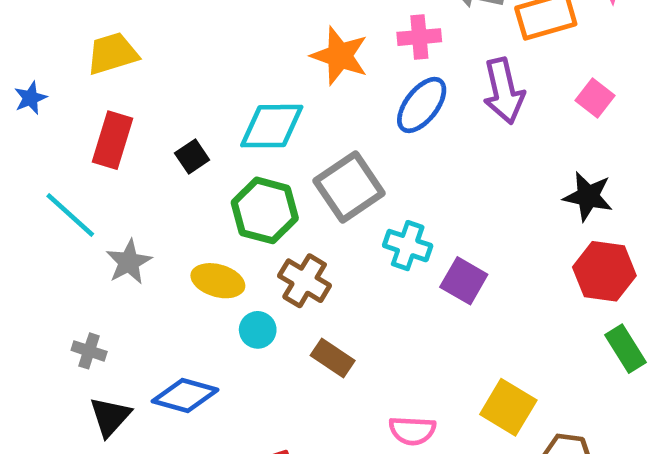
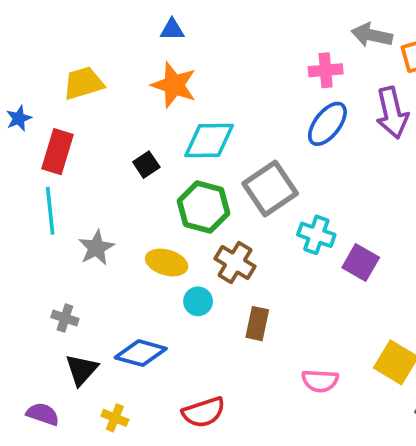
orange star: (340, 56) -> (174, 85), moved
red rectangle: (112, 140) -> (58, 152), moved
cyan line: (70, 215) -> (50, 211), turned 42
brown rectangle: (333, 358) -> (257, 324), turned 68

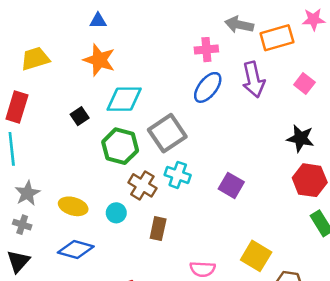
cyan cross: (316, 235) -> (178, 175), moved
gray star: (96, 248) -> (27, 193), moved
yellow ellipse: (167, 263) -> (73, 206), moved
black triangle: (82, 370) -> (18, 261), moved

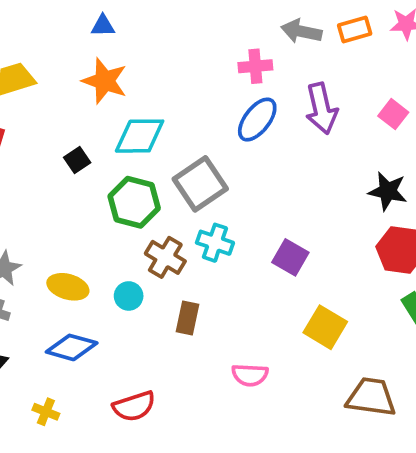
orange rectangle: (277, 38) -> (355, 29), moved, size x0.7
yellow square: (256, 256) -> (325, 327), moved

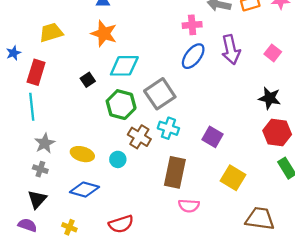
brown rectangle: (187, 318) -> (175, 172), moved, size x1.6

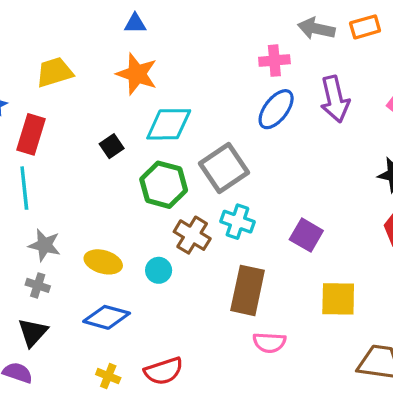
gray star: (45, 143) -> (44, 245), turned -30
yellow square: (233, 178) -> (338, 299), turned -30
yellow cross: (69, 227) -> (108, 376), moved

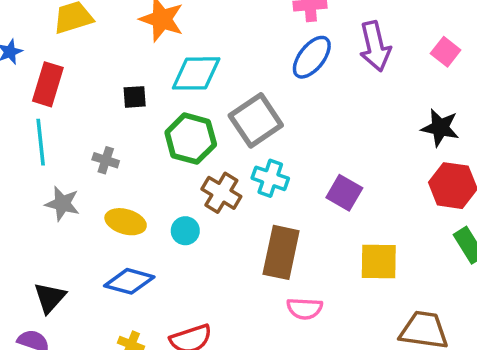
black square: (112, 146) -> (135, 97), turned 30
gray cross: (38, 285) -> (106, 160), moved

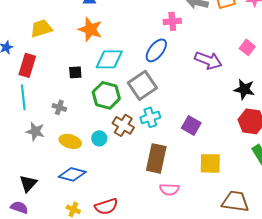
purple arrow: (375, 46) -> (208, 60), moved, turned -56
blue ellipse: (312, 57) -> (156, 50), moved
cyan cross: (270, 178) -> (150, 117), turned -36
cyan circle: (185, 231) -> (99, 138), moved

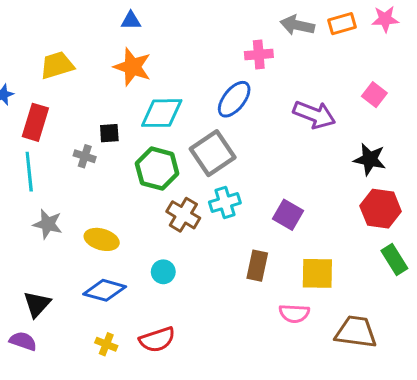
gray cross: (59, 107) -> (85, 156), moved
cyan circle: (99, 138) -> (163, 272), moved
brown rectangle: (156, 158) -> (257, 266), moved, size x0.7
pink semicircle: (169, 189) -> (294, 313), moved

